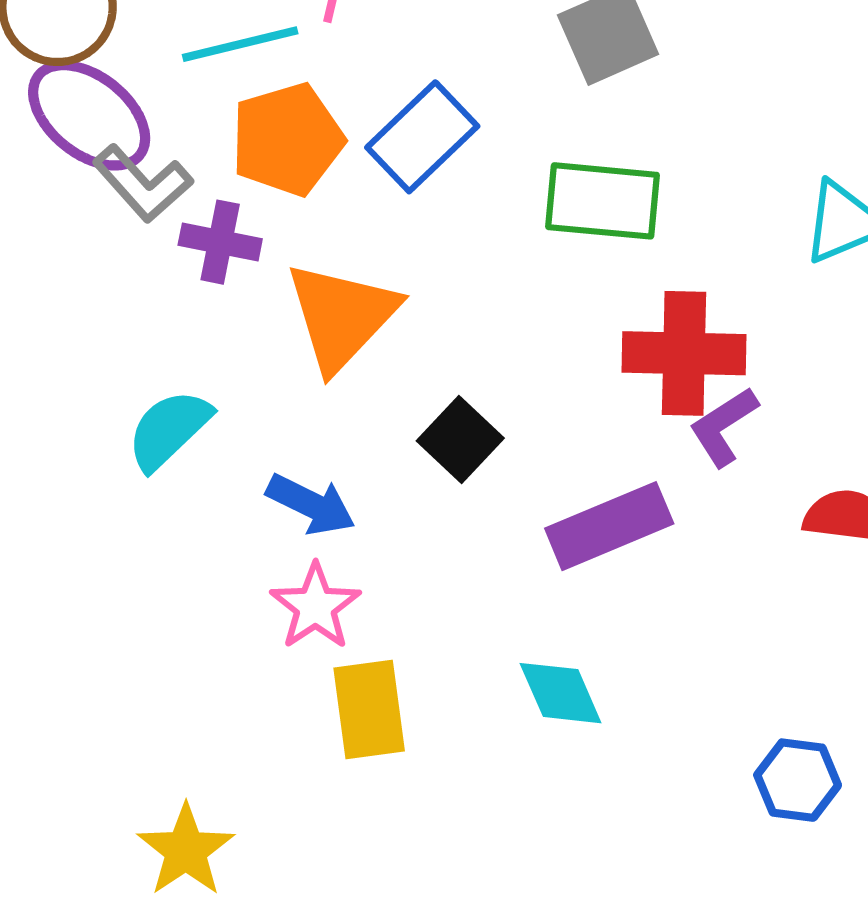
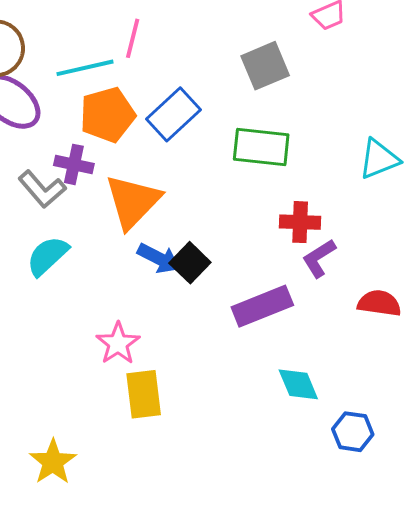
gray L-shape: (143, 184) -> (42, 189), moved
red cross: (684, 353) -> (300, 222), size x0.7
blue arrow: (311, 504) -> (159, 258), moved
cyan diamond: (561, 693) -> (298, 384), moved

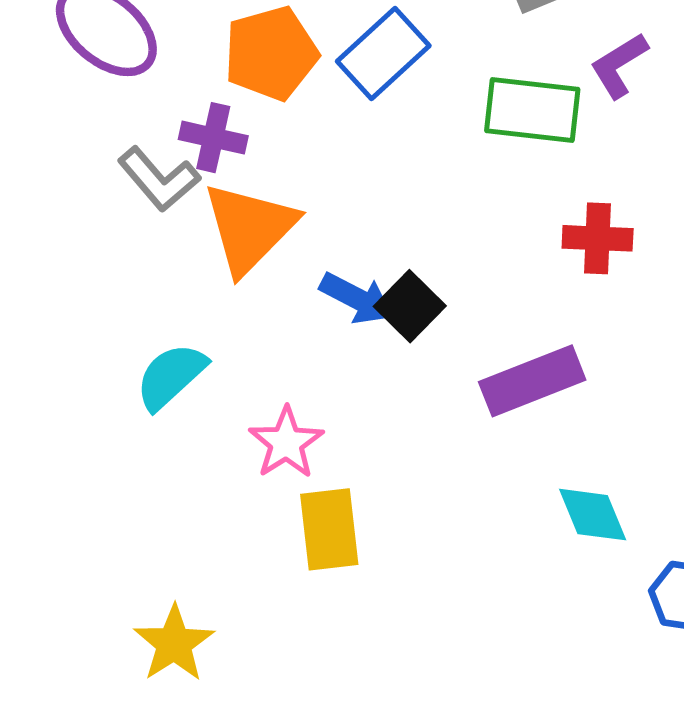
orange triangle: (133, 202) -> (250, 228), moved
cyan semicircle: (47, 256) -> (171, 376), moved
purple L-shape: (319, 258) -> (619, 65), moved

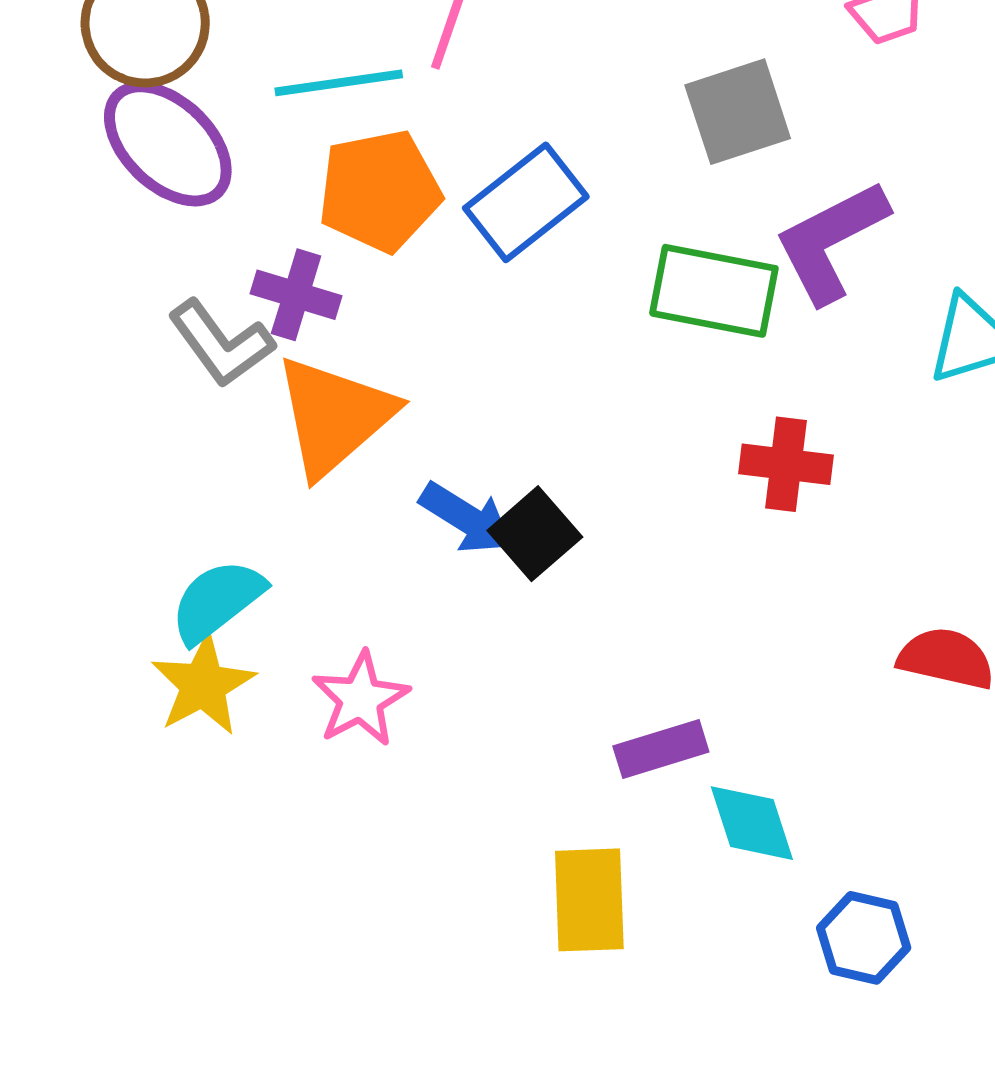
purple L-shape: (619, 65) -> (831, 241), size x1.5
purple rectangle: (532, 381) -> (661, 749), moved, size x0.7
yellow rectangle: (329, 529) -> (589, 900), moved
yellow star: (174, 644) -> (203, 685), moved

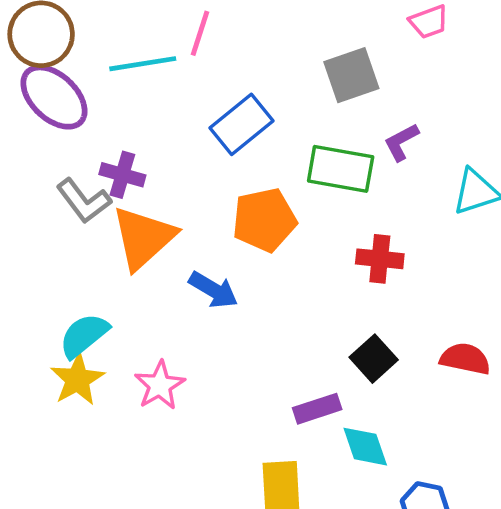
orange pentagon: (380, 191) -> (264, 220), moved
purple L-shape: (831, 241) -> (401, 142), size x0.6
black square: (535, 534) -> (374, 359), moved

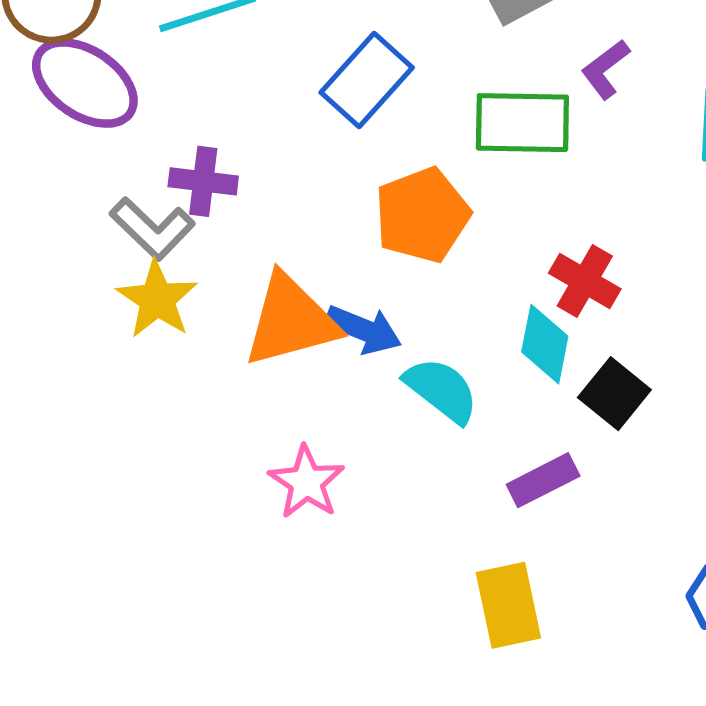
orange triangle: (143, 238) -> (291, 321), moved, turned 36
red cross: (380, 259) -> (585, 281), moved, turned 33
cyan semicircle: (84, 335) -> (442, 390), moved, turned 86
yellow star: (77, 379) -> (157, 299), moved
cyan diamond: (365, 447) -> (545, 344), moved, turned 39

